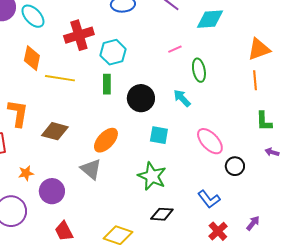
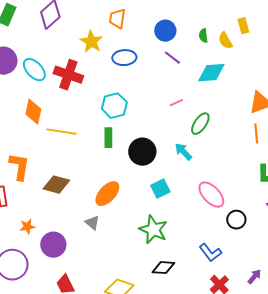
red cross: (79, 35) -> (68, 75), moved, turned 36
green ellipse: (199, 70) -> (200, 124), turned 45
cyan square: (159, 135) -> (160, 189), turned -36
gray triangle: (91, 169) -> (92, 223), size x0.7

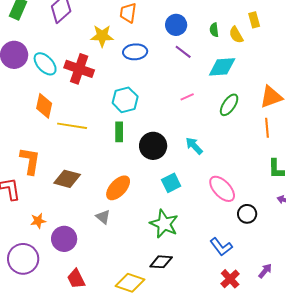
yellow star: (91, 42) -> (102, 36), turned -30
green ellipse: (200, 124) -> (229, 105), moved
black diamond: (163, 268) -> (161, 262), moved

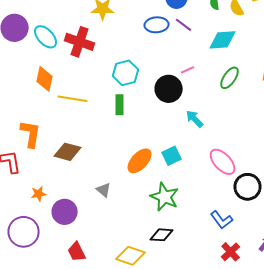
blue ellipse: (135, 52) -> (157, 25), moved
black circle: (153, 146) -> (169, 89), moved
orange ellipse: (118, 188) -> (140, 161), moved
black circle: (247, 214) -> (248, 187), size x1.4

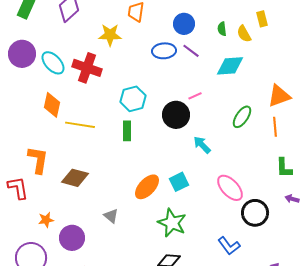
green ellipse: (230, 78) -> (242, 117), moved

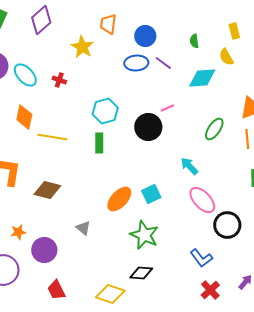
blue circle: (184, 24) -> (145, 36), moved
yellow semicircle: (244, 34) -> (226, 57), moved
yellow star: (110, 35) -> (82, 47), turned 30
red cross: (87, 68) -> (59, 80), size x0.5
cyan arrow: (202, 145) -> (189, 166), moved

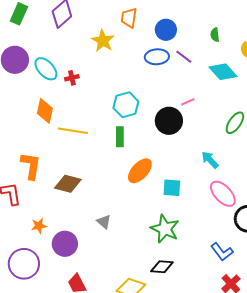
cyan diamond: (202, 78) -> (223, 72), turned 52
red cross: (59, 80) -> (72, 78), moved, turned -32
cyan square: (151, 194) -> (172, 188), turned 30
orange ellipse: (119, 199) -> (140, 171), moved

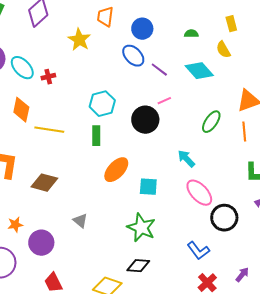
green semicircle: (215, 35) -> (191, 34), turned 96
blue ellipse: (157, 57) -> (133, 56), turned 50
purple line: (184, 57) -> (159, 70), moved

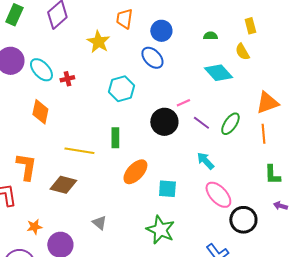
purple line: (159, 70) -> (201, 123), moved
cyan hexagon: (102, 104) -> (121, 89), moved
yellow line: (49, 130) -> (79, 151), moved

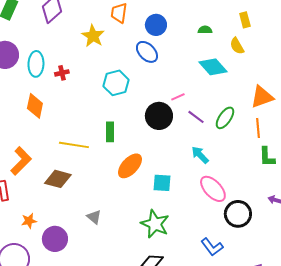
cyan ellipse: (41, 70) -> (36, 64), turned 45
orange L-shape: (26, 167) -> (21, 161), turned 36
green L-shape: (272, 175) -> (267, 157), moved

